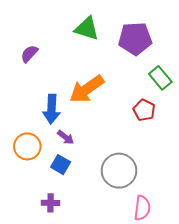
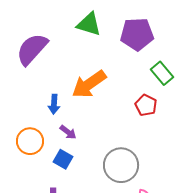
purple semicircle: (29, 54) -> (32, 49), size x1.8
blue arrow: (51, 109) -> (54, 104), size x0.7

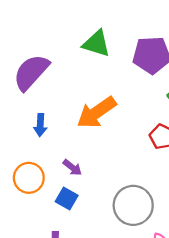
blue arrow: (54, 104) -> (40, 125), moved

